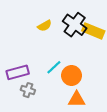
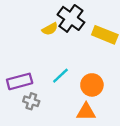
black cross: (75, 25) -> (71, 18), moved
orange circle: (72, 75) -> (92, 85), moved

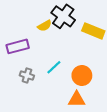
purple rectangle: (20, 81) -> (18, 46), moved
gray cross: (31, 101) -> (27, 76), moved

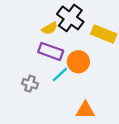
purple rectangle: (18, 46) -> (51, 51), moved, turned 35
orange circle: (82, 76) -> (78, 62), moved

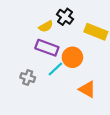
black cross: (70, 18) -> (65, 17), size x0.7
orange triangle: (85, 110) -> (87, 89), moved, turned 30

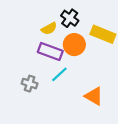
orange circle: (72, 57) -> (74, 45), moved

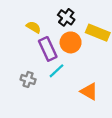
yellow semicircle: (49, 29) -> (34, 27), moved, turned -120
purple rectangle: (50, 51) -> (48, 49), turned 45

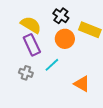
yellow semicircle: (34, 27) -> (31, 25), size x1.5
purple rectangle: (48, 49) -> (32, 45), moved

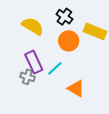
purple rectangle: (32, 45) -> (34, 62), moved
orange triangle: (82, 84) -> (76, 88), moved

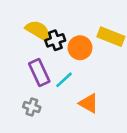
black cross: (64, 17) -> (55, 40), moved, turned 35
gray cross: (27, 77) -> (32, 107), moved

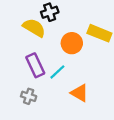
black cross: (55, 40) -> (50, 12), moved

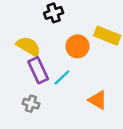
yellow semicircle: (34, 28) -> (29, 46), moved
orange triangle: (80, 93) -> (98, 100), moved

